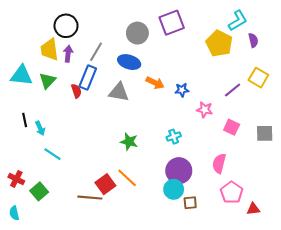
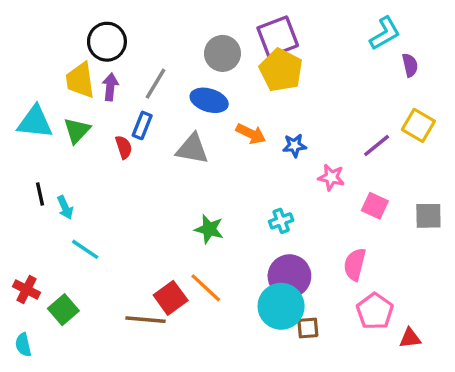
yellow pentagon: (219, 43) -> (281, 70), moved
blue rectangle: (88, 78) -> (142, 125), size x0.7
cyan circle: (174, 189) -> (281, 306), size x1.4

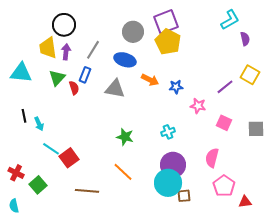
green triangle: (77, 130) -> (57, 78), moved
red square: (171, 298) -> (69, 158), moved

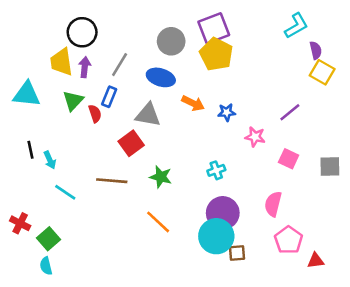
yellow square: (250, 75) -> (322, 72), moved
red square: (69, 158) -> (131, 143), moved
brown line: (87, 191) -> (112, 181), moved
cyan semicircle: (14, 206) -> (46, 266), moved

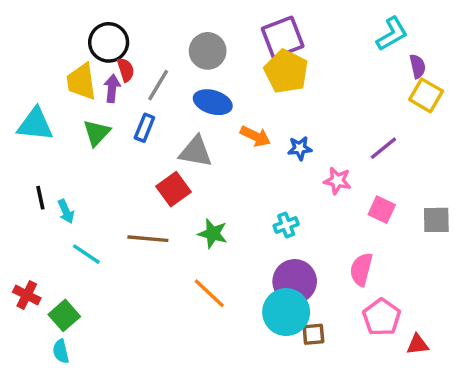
gray circle: (171, 41) -> (208, 51), moved
red semicircle: (95, 114) -> (126, 70), moved

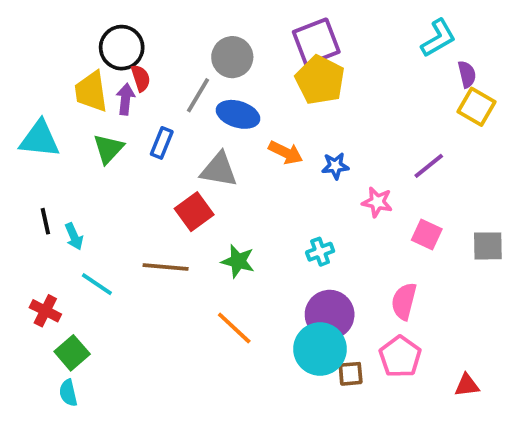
gray line: (158, 85) -> (198, 95), moved
red cross: (27, 295) -> (45, 311), moved
pink pentagon: (382, 317) -> (400, 357), moved

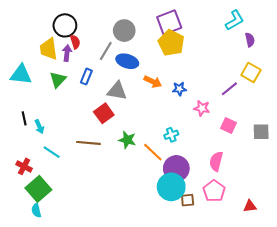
yellow square: (476, 107) -> (251, 72), moved
orange line: (234, 328) -> (153, 152), moved
green square: (72, 353) -> (38, 189), size x1.4

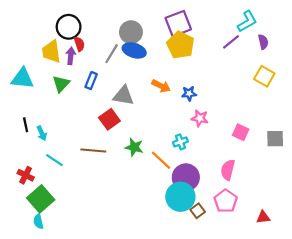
blue ellipse: (127, 61) -> (134, 50), moved
purple line: (229, 89) -> (231, 42), moved
pink star: (202, 108) -> (200, 118), moved
brown square: (188, 200) -> (198, 211), turned -32

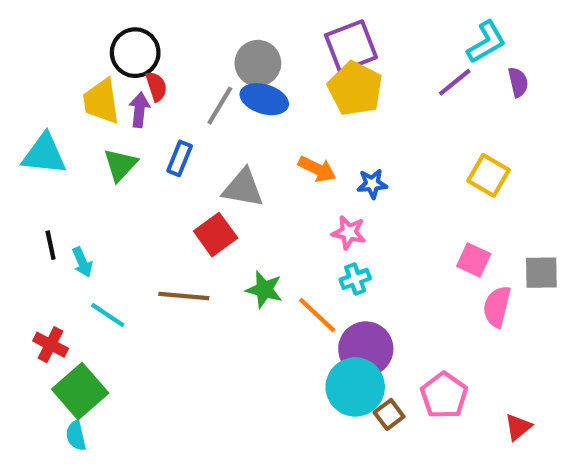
yellow square: (264, 76) -> (489, 175), moved
pink star: (200, 118) -> (349, 232), moved
pink semicircle: (228, 170) -> (497, 307), moved
red triangle: (263, 217) -> (518, 427), turned -32

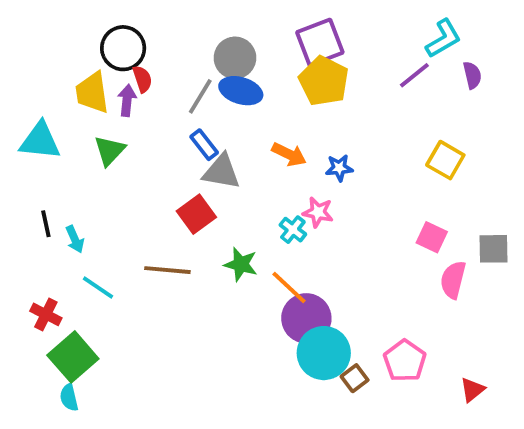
blue rectangle: (180, 158) -> (204, 145), moved, turned -60
cyan cross: (355, 279) -> (293, 230), moved, turned -32
purple circle: (366, 349) -> (306, 318), moved

